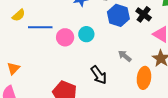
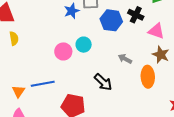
yellow semicircle: (19, 15) -> (14, 38), turned -48
blue line: (40, 27) -> (43, 84), moved

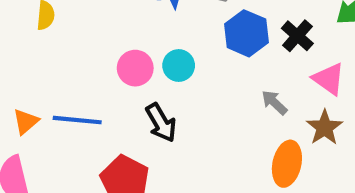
gray arrow: (125, 59) -> (274, 103), moved
black arrow: (103, 82) -> (161, 123), moved

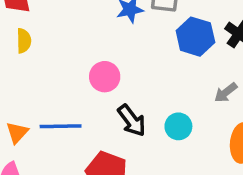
cyan circle: (179, 66) -> (178, 126), moved
gray arrow: (274, 103) -> (226, 92), turned -75

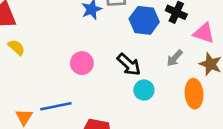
yellow semicircle: (24, 41) -> (16, 47), turned -36
black arrow: (132, 120) -> (129, 64), moved

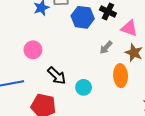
black arrow: (129, 64) -> (57, 76), moved
cyan circle: (144, 90) -> (84, 87), moved

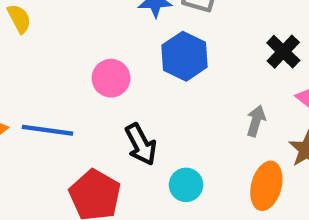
blue hexagon: (83, 17) -> (185, 56), moved
gray arrow: (106, 47) -> (256, 121), turned 136

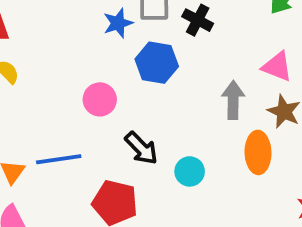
black cross: (283, 52) -> (198, 20), moved
gray arrow: (256, 121) -> (233, 100), size x1.4

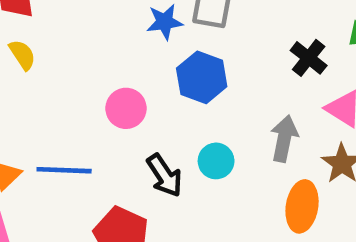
black cross: (198, 20) -> (309, 58), moved
cyan circle: (190, 171) -> (216, 161), moved

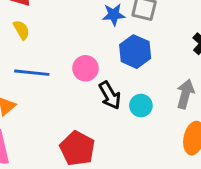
blue line: (64, 170) -> (32, 73), moved
black arrow: (165, 175) -> (110, 95), moved

